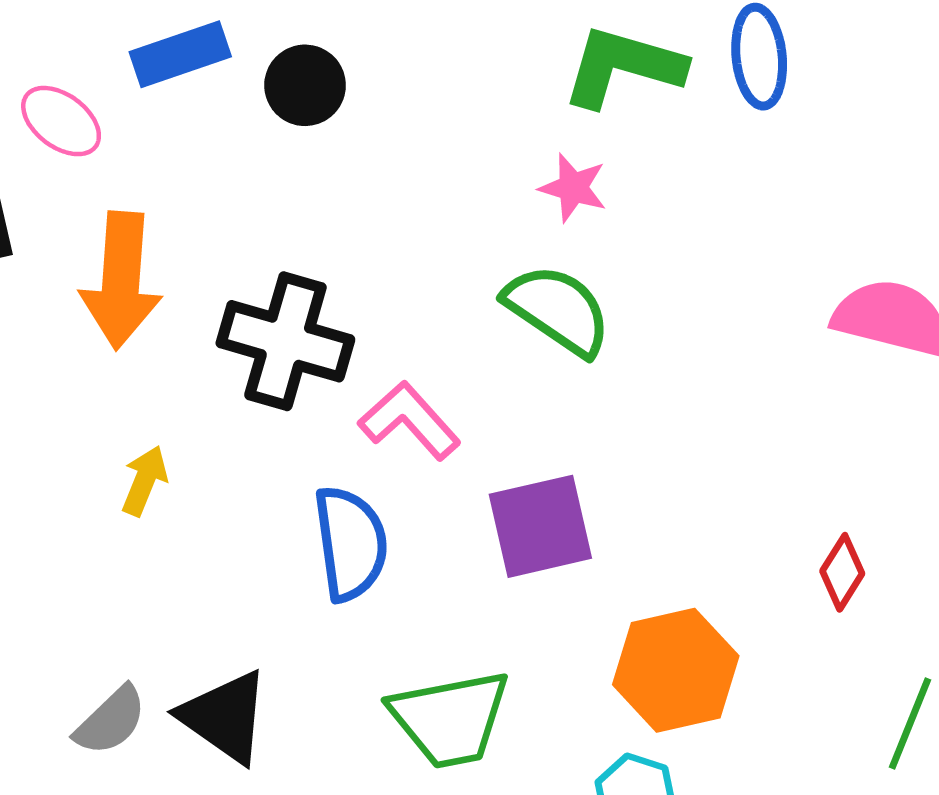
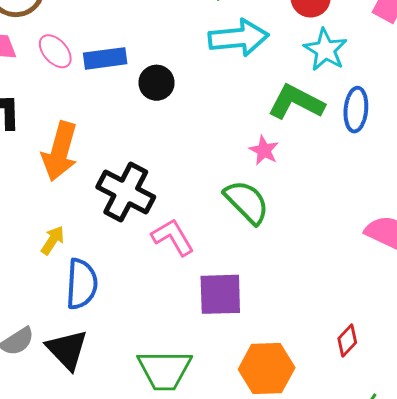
pink ellipse: (61, 121) -> (55, 51), moved
blue semicircle: (351, 543) -> (82, 284), moved

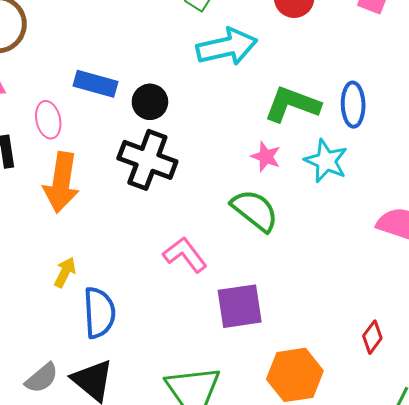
cyan star: (325, 50) -> (326, 161), moved
pink ellipse: (55, 51) -> (48, 120), moved, turned 36
blue rectangle: (105, 58) -> (95, 84), turned 30
black cross: (126, 192) -> (147, 160), moved

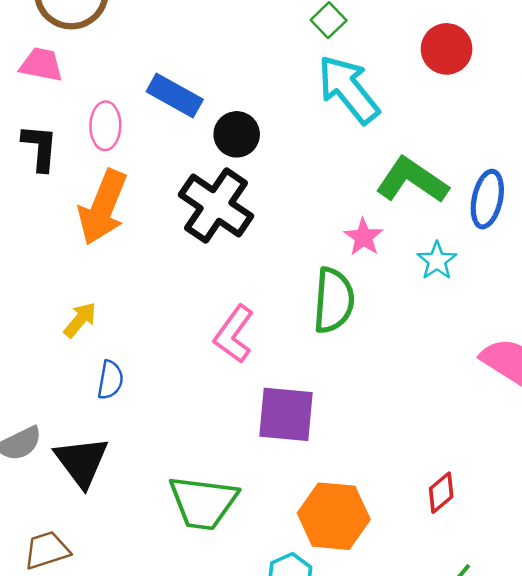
cyan arrow: (227, 47) -> (348, 89), turned -130
cyan star: (326, 161) -> (437, 261), size x0.7
green semicircle: (255, 210) -> (334, 300), turned 42
pink L-shape: (185, 255) -> (234, 334), turned -120
blue semicircle: (99, 313) -> (110, 380), size x0.6

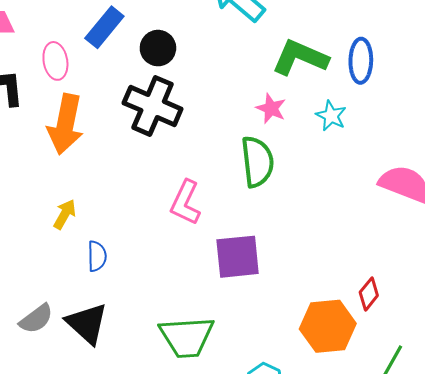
blue rectangle: (175, 96) -> (104, 27), turned -69
orange hexagon: (334, 516) -> (328, 326), moved

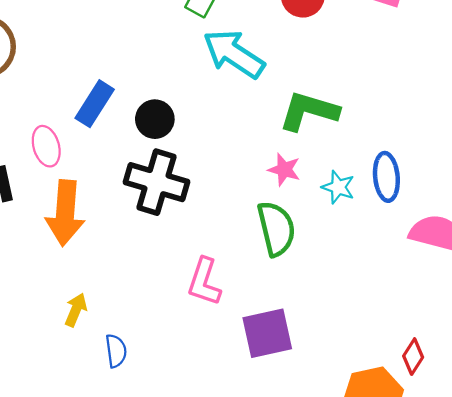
blue ellipse: (361, 61) -> (386, 177), moved
cyan star: (331, 116) -> (338, 187), moved

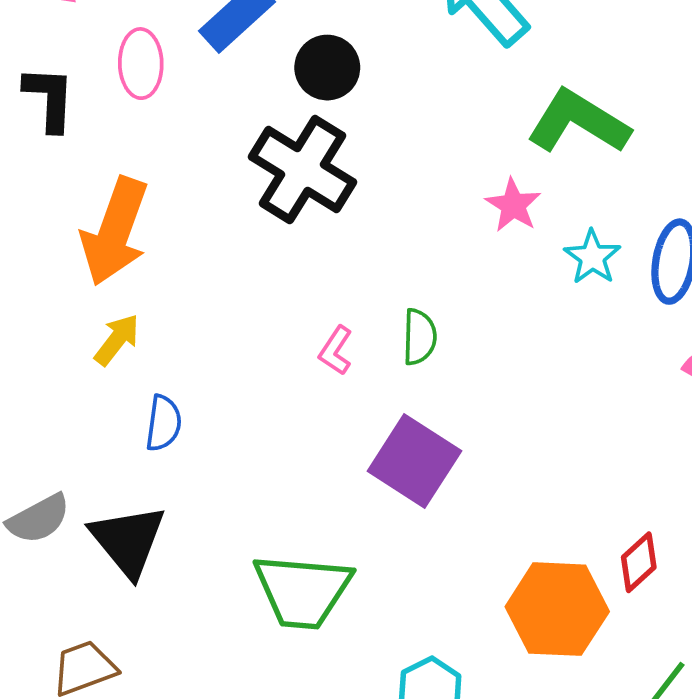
orange arrow: (65, 213) -> (115, 231), moved
green semicircle: (276, 229) -> (419, 337), moved, size x0.6
pink L-shape: (204, 282) -> (336, 351), size x0.6
purple square: (267, 333) -> (414, 461), turned 30

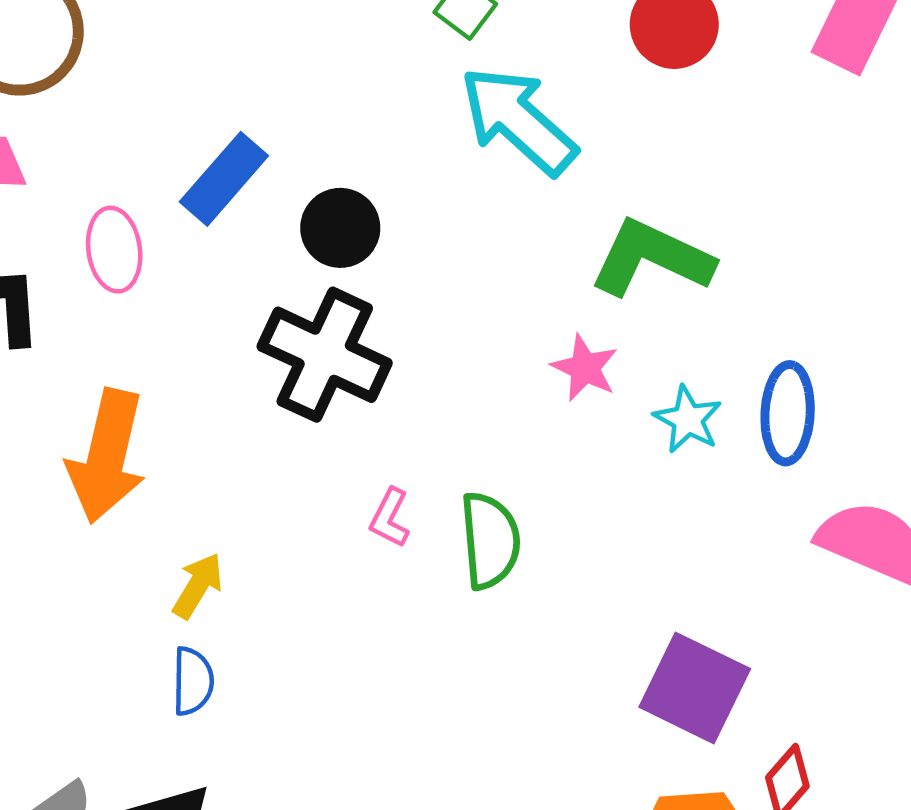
green semicircle: (419, 337) -> (490, 541), size x1.4
yellow arrow: (117, 340) -> (198, 586), moved
pink L-shape: (336, 351) -> (390, 518), moved
purple square: (414, 461) -> (695, 688), moved

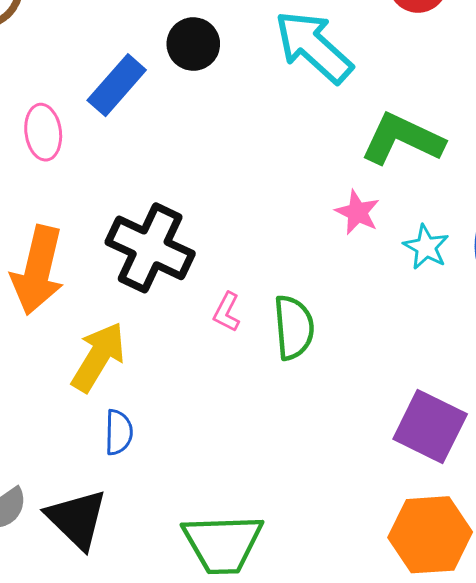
black circle: (340, 228) -> (193, 44), moved
black cross: (325, 355) -> (150, 248), moved
yellow arrow: (198, 586) -> (98, 357), size x1.6
blue semicircle: (193, 681) -> (119, 432), moved

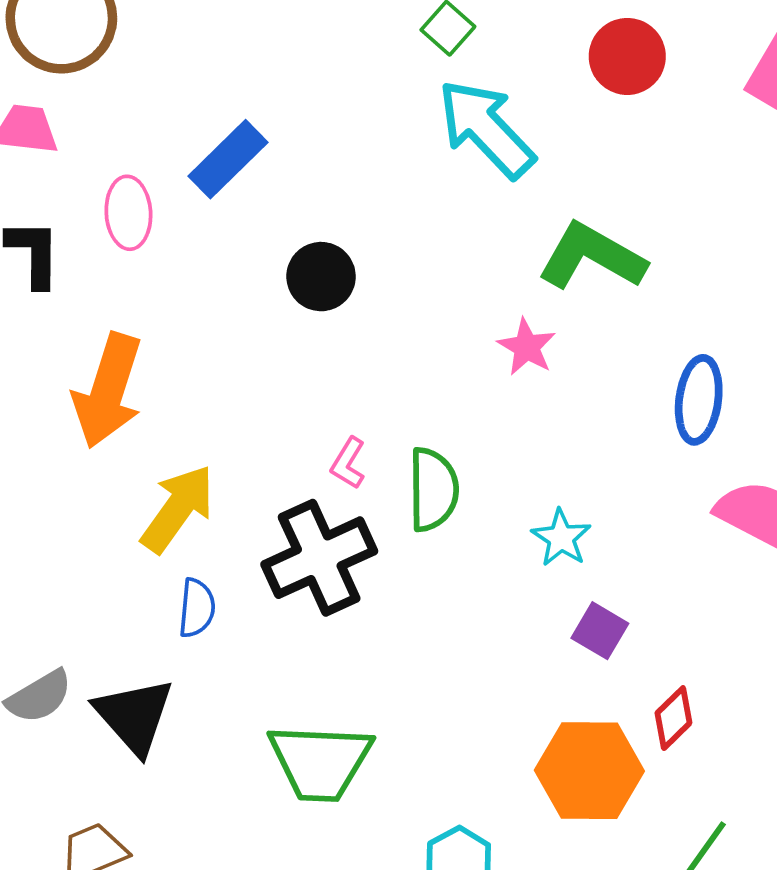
black circle: (193, 44) -> (321, 277), moved
cyan star: (426, 247) -> (561, 538), moved
black cross: (150, 248) -> (319, 558), moved, turned 36
purple square: (430, 426) -> (600, 631), size x0.6

